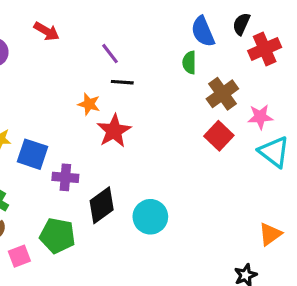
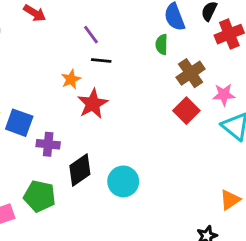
orange star: (89, 104) -> (71, 79), turned 30

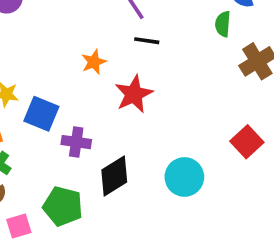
orange star: (71, 79) -> (94, 62), moved
red square: (186, 111) -> (247, 142), moved
cyan circle: (123, 181) -> (184, 177), moved

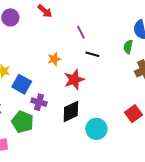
black line: (147, 41) -> (92, 54), moved
black diamond: (114, 176) -> (71, 111), moved
green pentagon: (63, 206) -> (23, 122), moved

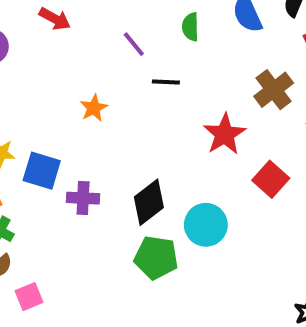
green semicircle: (128, 47) -> (190, 27), moved
red star: (74, 80) -> (224, 134), moved
green pentagon: (23, 122) -> (156, 257), moved

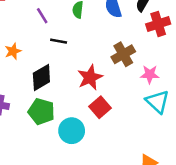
red square: (271, 179) -> (100, 107), moved
black diamond: (149, 202) -> (41, 78), moved
green pentagon: (156, 257) -> (41, 112), moved

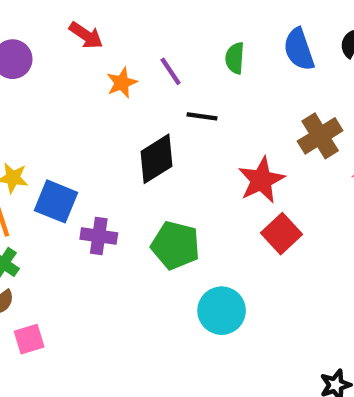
orange star: (13, 51) -> (122, 83), moved
black diamond: (41, 78) -> (156, 159), moved
cyan circle: (72, 131) -> (222, 311), moved

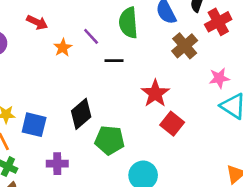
green semicircle: (235, 58) -> (128, 23), size x1.6
brown cross: (320, 136) -> (185, 46), moved
black diamond: (156, 159) -> (81, 114), moved
purple cross: (99, 236) -> (57, 164), moved

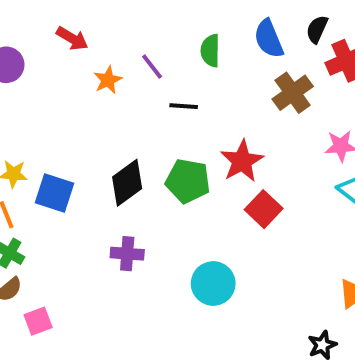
green semicircle: (128, 23) -> (210, 51), size x0.7
green pentagon: (110, 140) -> (188, 181), moved
purple cross: (57, 164) -> (127, 254), moved

